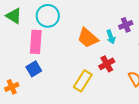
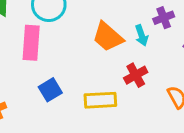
blue square: (34, 69) -> (50, 90), moved
yellow rectangle: (83, 81) -> (100, 100), turned 55

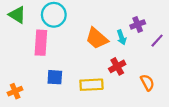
blue square: (50, 90) -> (55, 77), turned 35

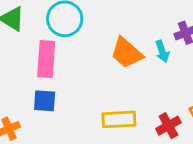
red cross: (117, 66) -> (168, 126), moved
blue square: (55, 77) -> (45, 101), moved

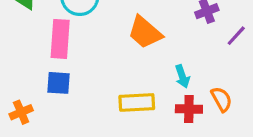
cyan arrow: (162, 51) -> (182, 76), moved
red cross: (168, 126) -> (189, 109), turned 30

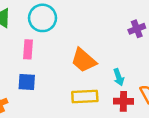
orange trapezoid: (145, 32) -> (84, 60), moved
pink rectangle: (60, 39) -> (28, 49), size x0.7

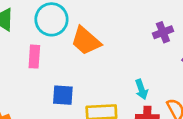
orange trapezoid: (84, 60) -> (86, 41), moved
blue square: (27, 82) -> (63, 95), moved

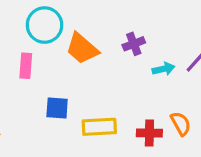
purple cross: (163, 32) -> (134, 44), moved
cyan arrow: (141, 89) -> (163, 69), moved, turned -84

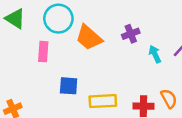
cyan arrow: (163, 69) -> (155, 54), turned -102

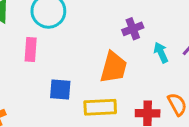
orange trapezoid: (89, 38) -> (114, 67), moved, turned -116

